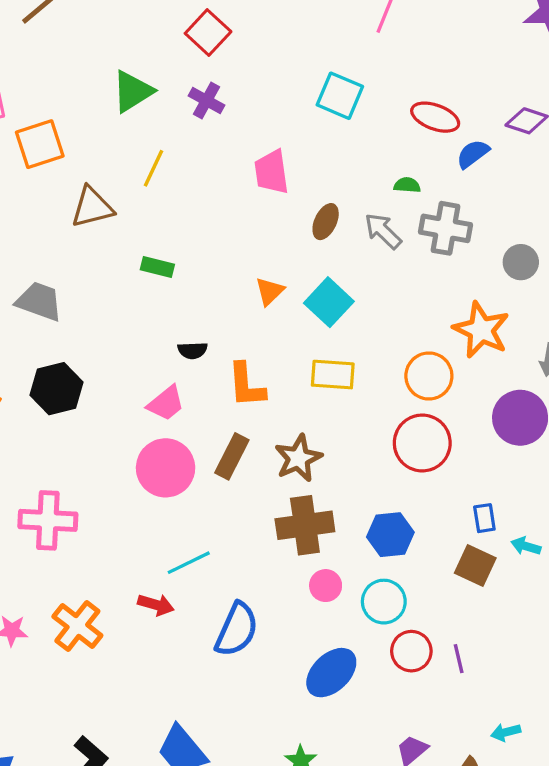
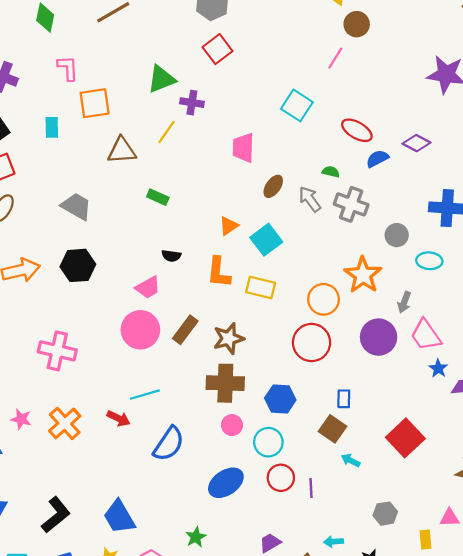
purple cross: (206, 101) -> (192, 103), moved, turned -30
orange L-shape: (246, 385) -> (219, 272), moved
cyan arrow: (526, 546) -> (351, 460), moved

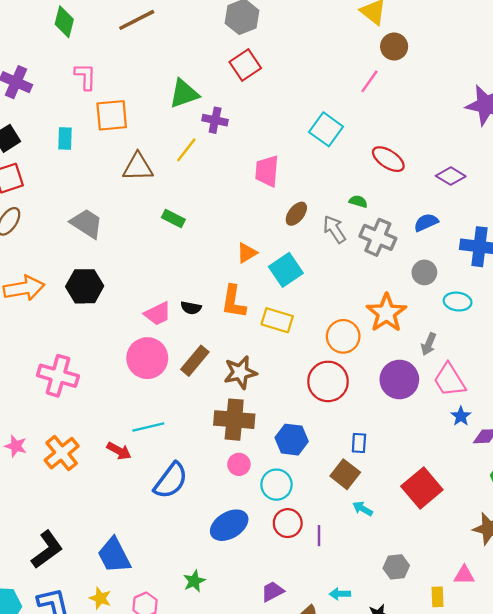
blue semicircle: (377, 159) -> (426, 222), moved
black semicircle: (171, 256) -> (191, 308), moved

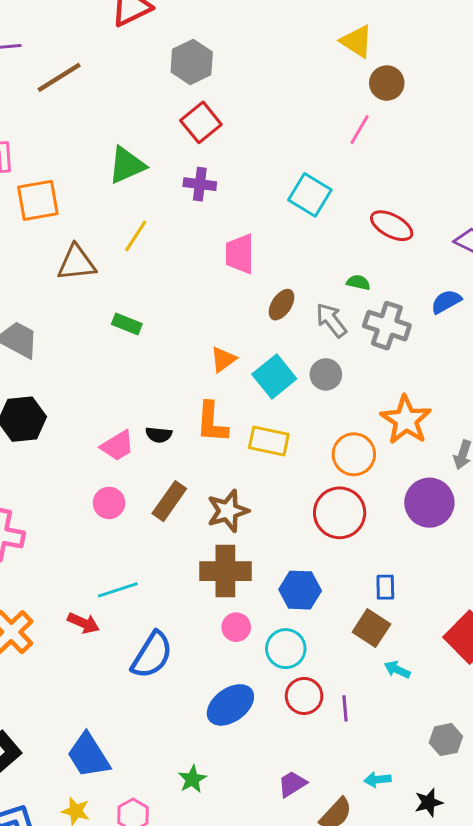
purple cross: (215, 120) -> (200, 184), moved
gray circle: (424, 272) -> (326, 374), moved
pink circle: (147, 358) -> (109, 503), size x0.6

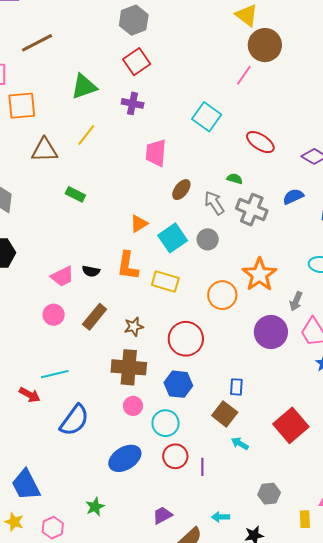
brown line: (59, 77) -> (37, 43), moved
brown circle: (387, 83) -> (265, 45), size x1.4
brown star: (228, 511) -> (134, 327), size x0.7
red circle: (340, 513) -> (186, 339), moved

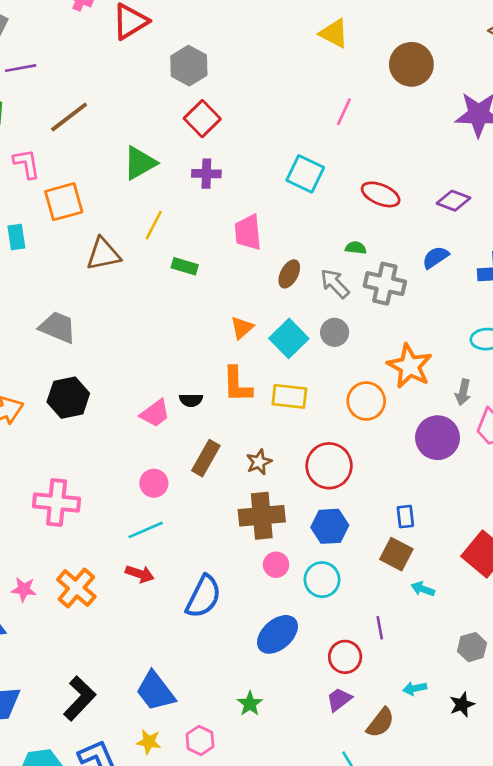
brown circle: (265, 45) -> (411, 64), moved
green rectangle: (75, 194) -> (185, 266), moved
pink circle: (54, 315) -> (154, 483), moved
cyan line: (55, 374) -> (146, 530), moved
red circle: (175, 456) -> (345, 657), moved

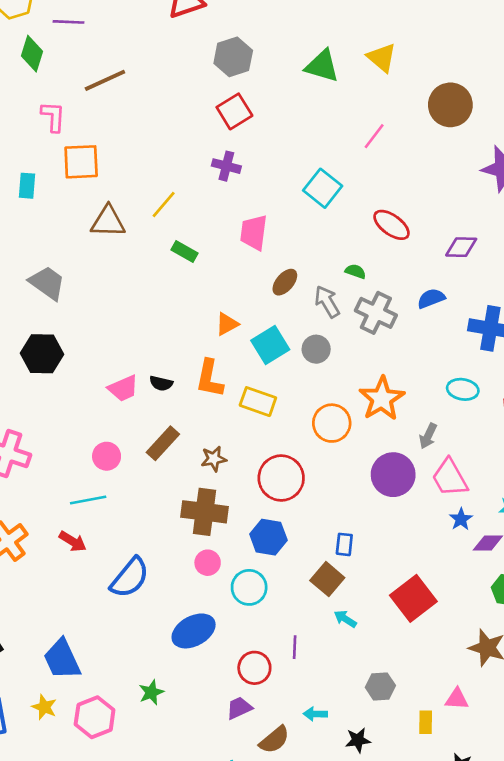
green triangle: (140, 163) -> (322, 66), moved, turned 33
purple diamond: (454, 201) -> (461, 247), turned -32
pink hexagon: (200, 740) -> (95, 717), size x1.4

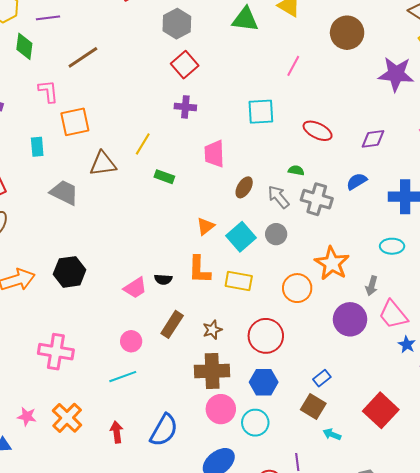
cyan square: (323, 188) -> (261, 112), turned -32
gray trapezoid: (47, 283) -> (64, 193), moved
red arrow: (73, 541) -> (117, 432), moved, turned -120
blue rectangle: (344, 544) -> (322, 378), turned 54
pink circle: (208, 563) -> (221, 409), size x1.5

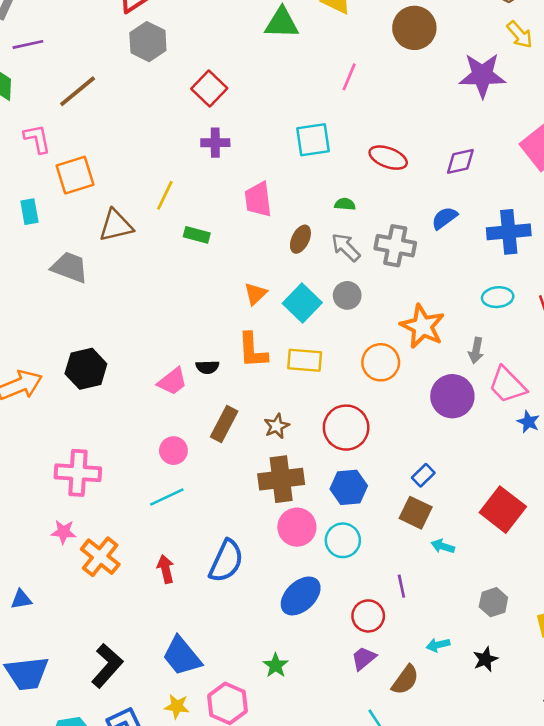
gray hexagon: (177, 24) -> (148, 42), moved
green semicircle: (296, 170) -> (345, 204), moved
pink star: (27, 417) -> (63, 532), moved

